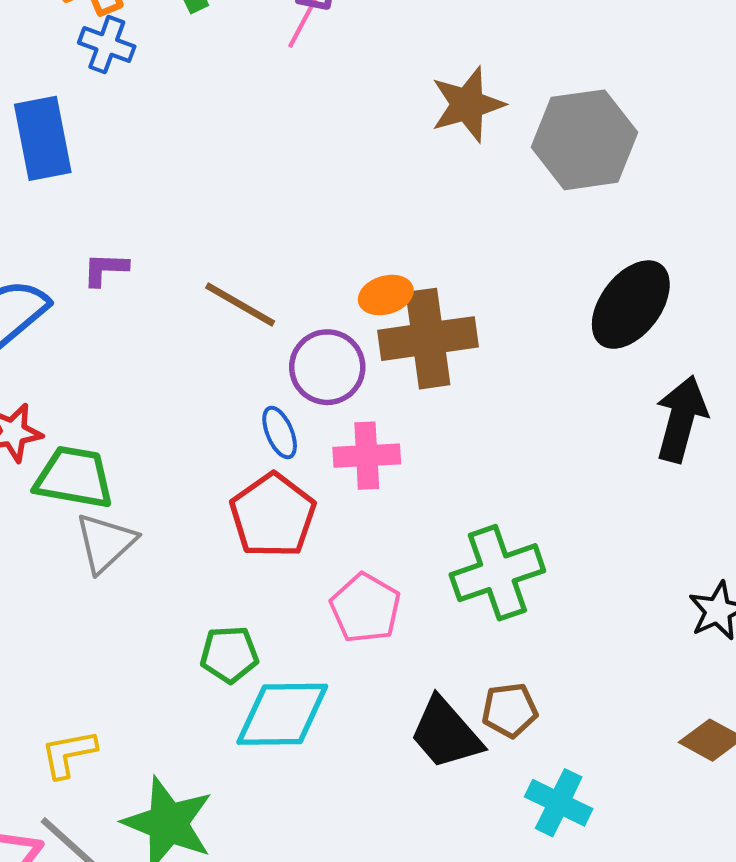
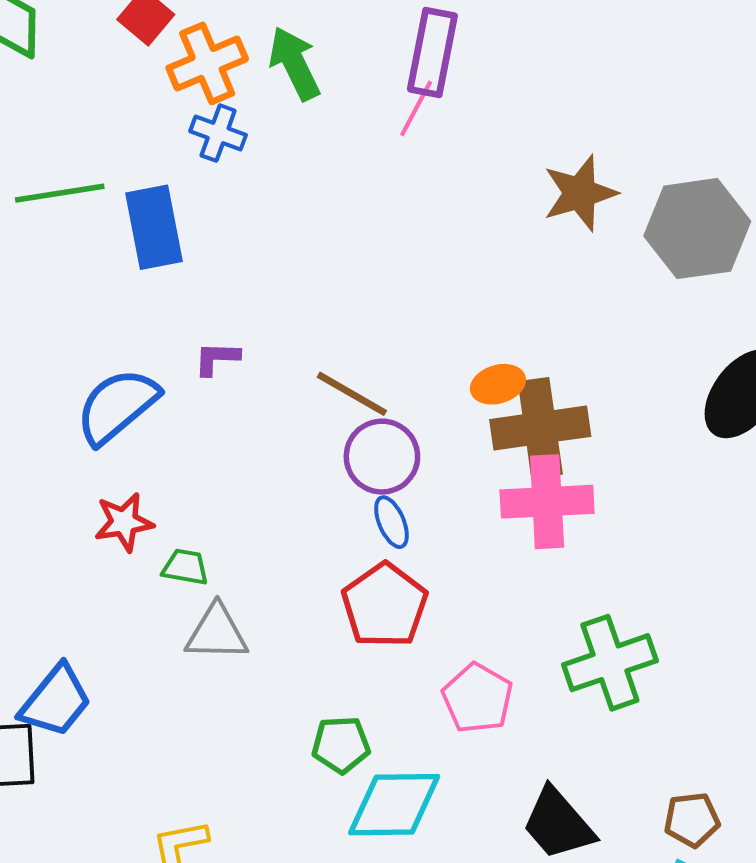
purple circle: (327, 367) -> (382, 457), moved
pink cross: (367, 456) -> (547, 502), moved, size x1.4
green trapezoid: (74, 477) -> (185, 567), size x0.6
gray triangle: (105, 543) -> (217, 633), turned 44
brown pentagon: (510, 710) -> (692, 820), moved

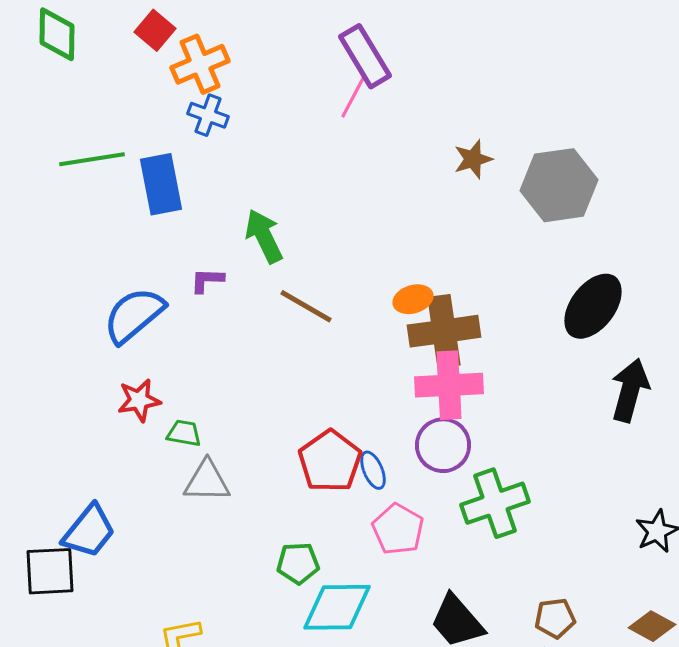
purple rectangle: (432, 53) -> (365, 56), turned -42
green arrow: (295, 63) -> (264, 236), moved
brown star: (580, 193) -> (473, 159), size x0.7
purple circle: (382, 457) -> (443, 445), moved
blue ellipse: (391, 522) -> (373, 470), moved

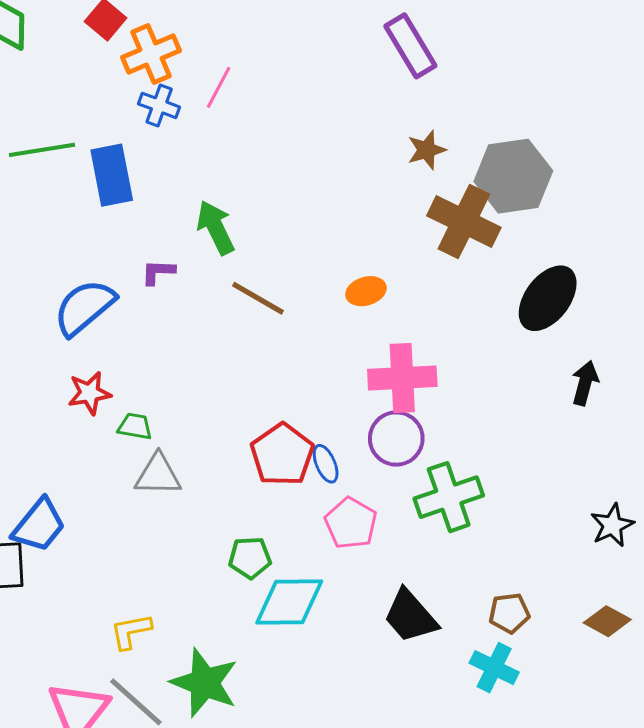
purple rectangle: (365, 56) -> (410, 46), moved
pink line: (353, 97) -> (219, 87), moved
brown cross: (444, 331) -> (464, 222), moved, turned 34
black arrow: (630, 390) -> (585, 383), size x0.7

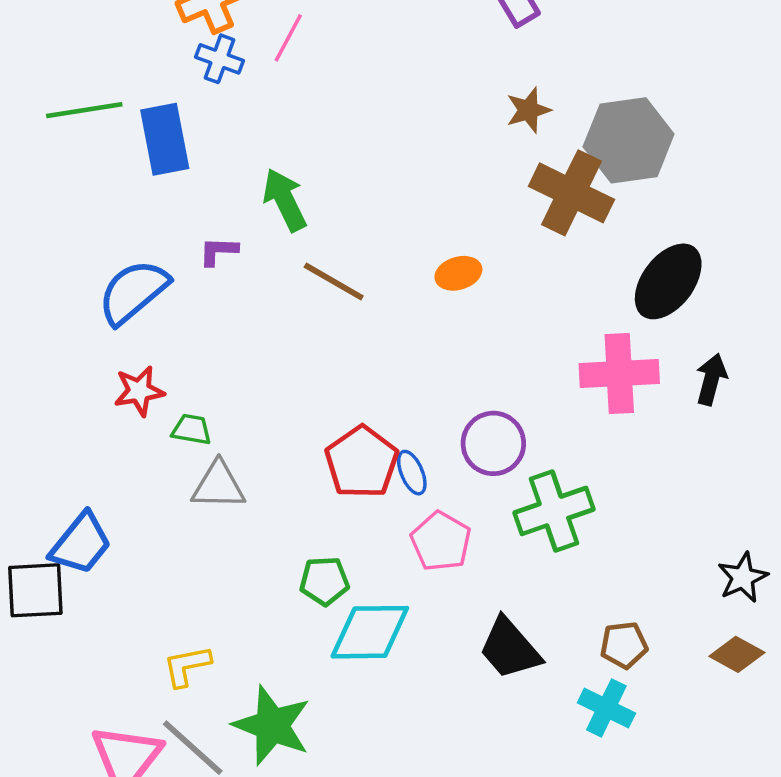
pink cross: (402, 378) -> (619, 374), moved
black star: (612, 525) -> (743, 577), moved

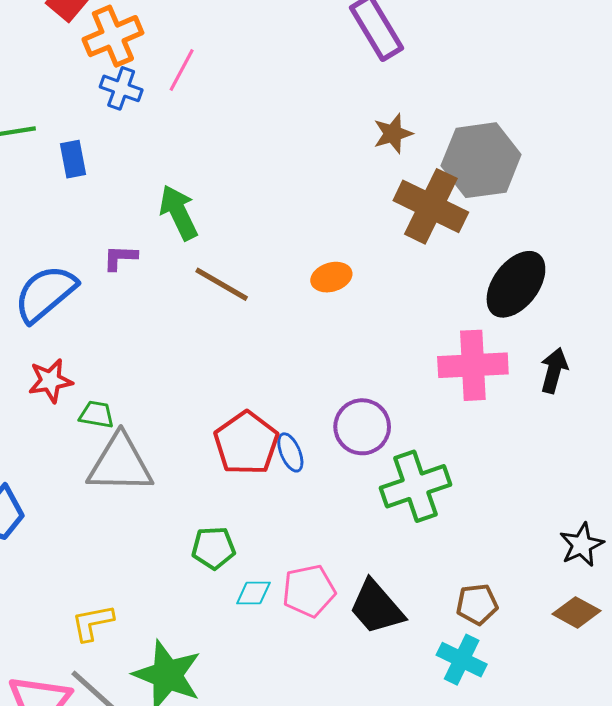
blue rectangle: (165, 139) -> (73, 159), size x0.6
gray triangle: (218, 485) -> (120, 464), size x1.4
pink pentagon: (441, 541) -> (309, 591), moved, turned 30
cyan diamond: (370, 632) -> (253, 593), size x0.5

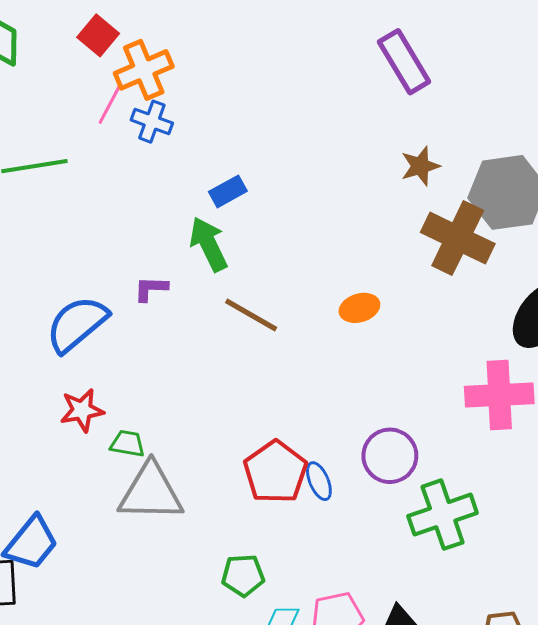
pink line: (182, 70) -> (110, 103), moved
blue rectangle: (73, 159) -> (228, 191), moved, turned 72

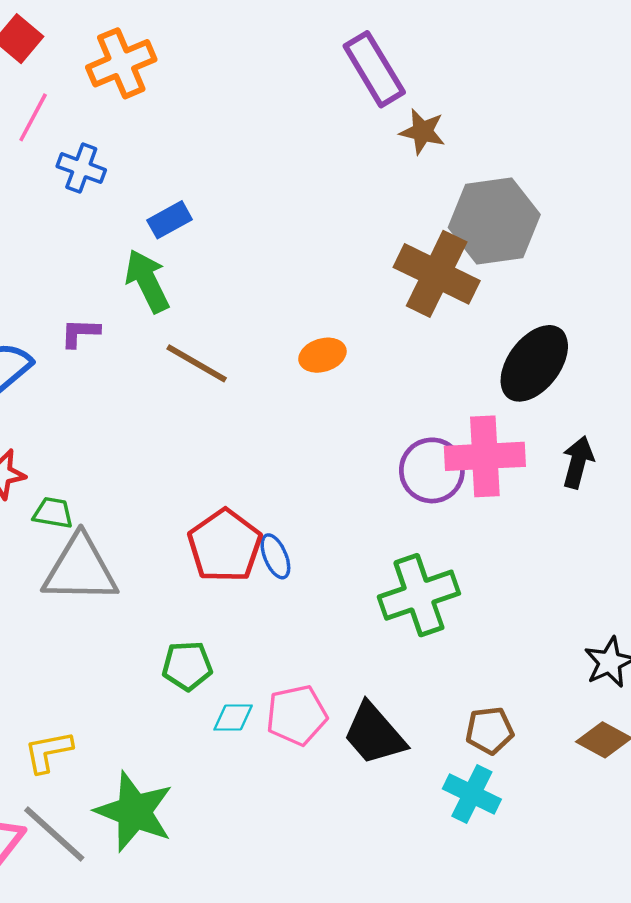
orange cross: (144, 70) -> (121, 63), moved
blue cross: (152, 122) -> (81, 168), moved
brown star: (420, 166) -> (422, 132), moved, turned 30
purple circle: (390, 456) -> (432, 470), moved

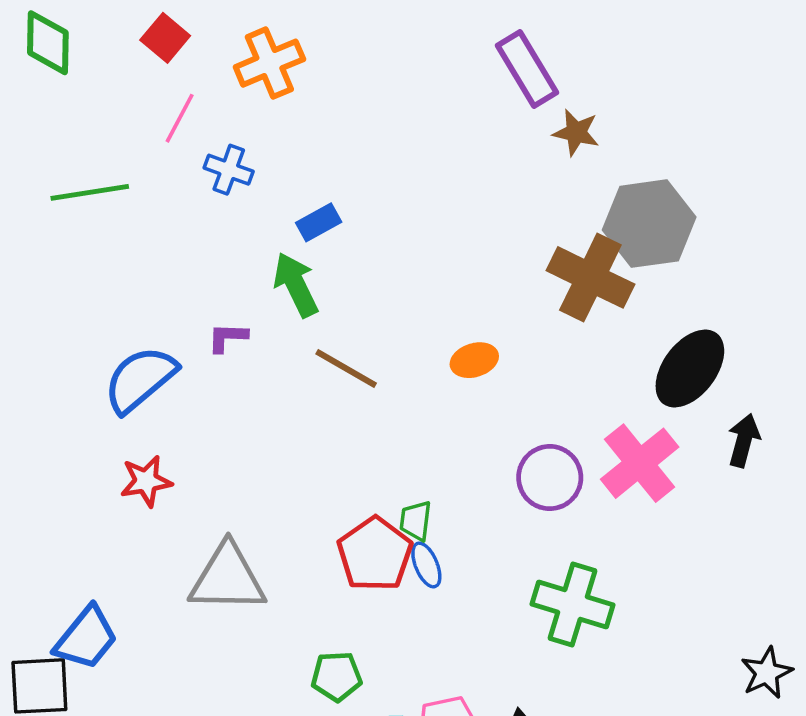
pink cross: (485, 456) -> (640, 463), turned -36
black arrow: (578, 462) -> (744, 440), moved
purple circle: (432, 470) -> (550, 478), moved
green trapezoid: (53, 513) -> (416, 521), moved, turned -93
green cross: (419, 595) -> (573, 605), turned 36

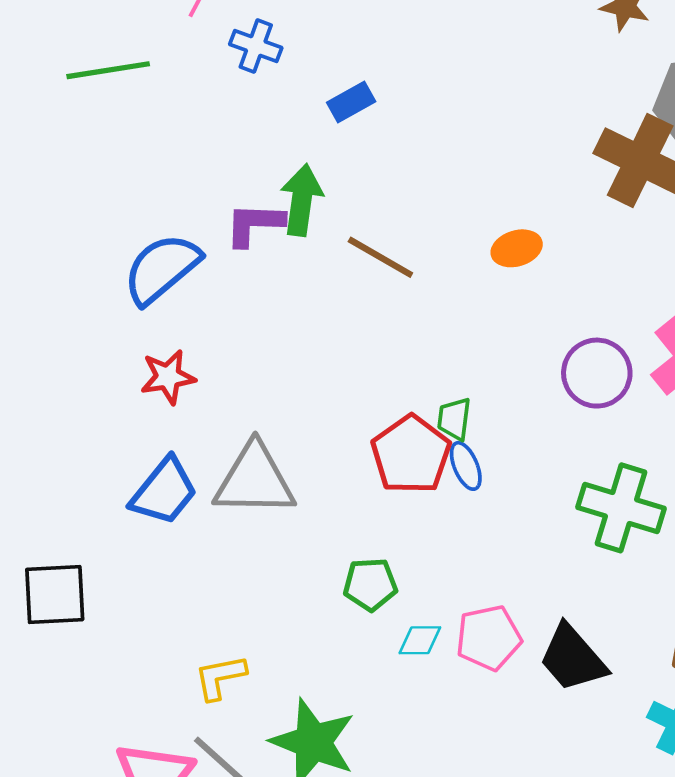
green arrow: (296, 285) -> (302, 200), moved, turned 34
purple L-shape: (228, 337) -> (254, 224), size x1.4
blue trapezoid: (86, 638) -> (164, 491), moved

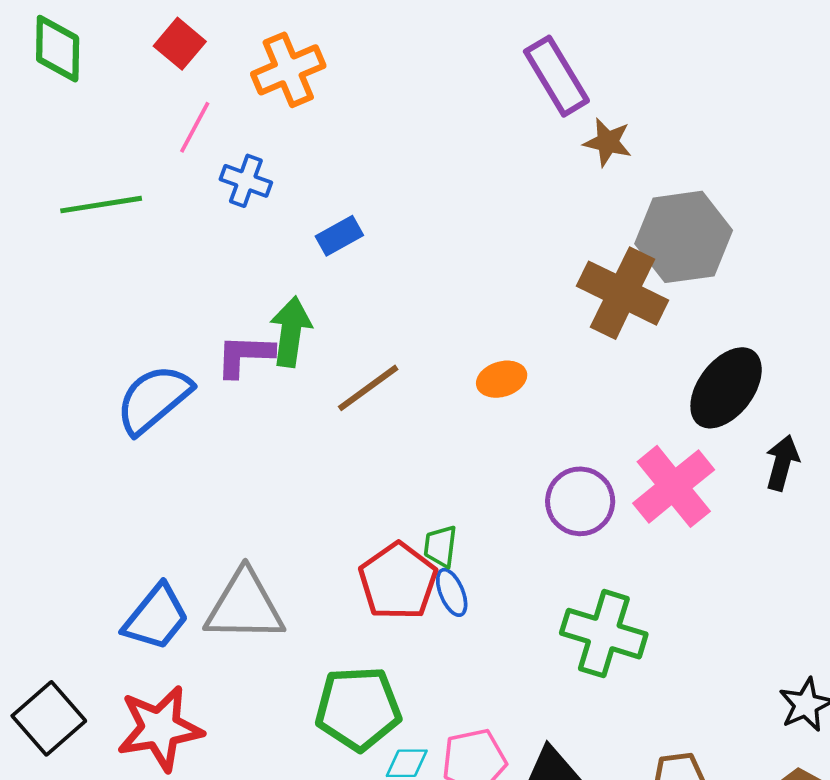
brown line: (380, 257) -> (368, 388), turned -66
red star: (168, 377) -> (160, 728), moved, size x1.6
green pentagon: (370, 584) -> (358, 708), size x1.6
black square: (55, 594) -> (49, 718), turned -38

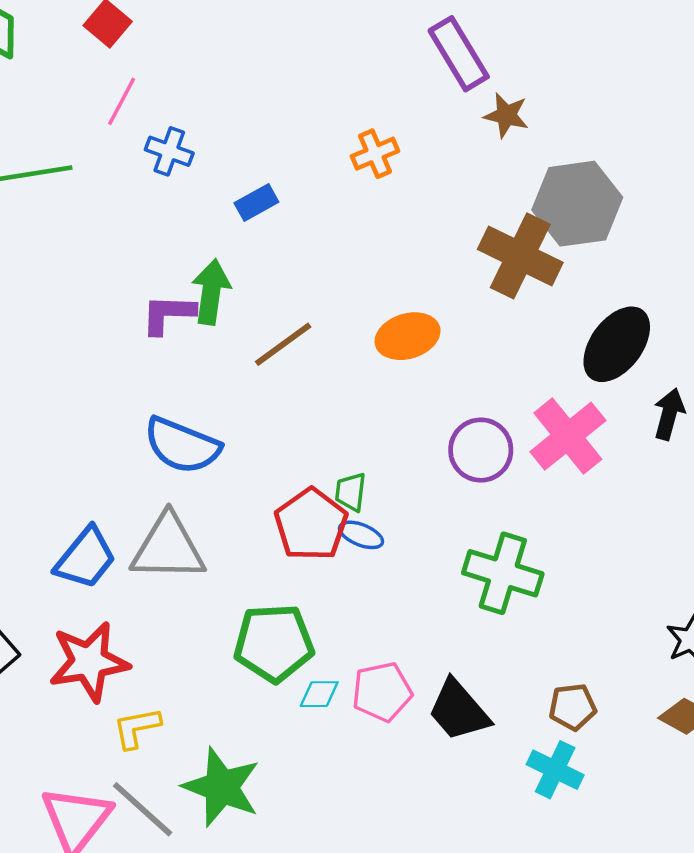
orange cross: (288, 70) -> (375, 154), moved, size x0.7
orange ellipse: (502, 379) -> (408, 336), size x1.4
blue semicircle: (154, 399) -> (182, 445), moved, turned -118
blue ellipse: (452, 592) -> (361, 535), turned -45

